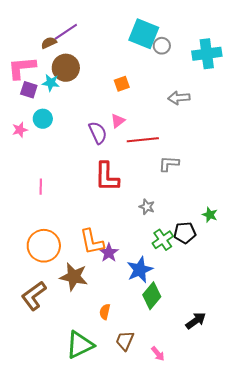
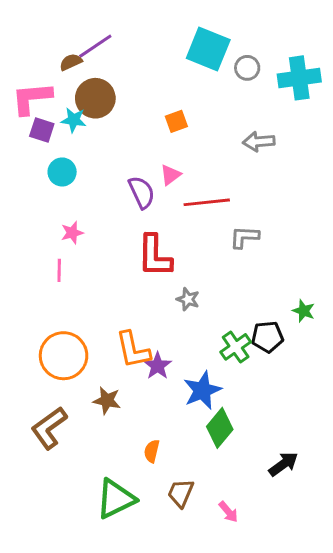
gray circle: (162, 46) -> (247, 68), moved
pink star: (20, 130) -> (72, 233), moved
gray star: (147, 207) -> (188, 299), moved
brown star: (74, 277) -> (107, 400), size x0.7

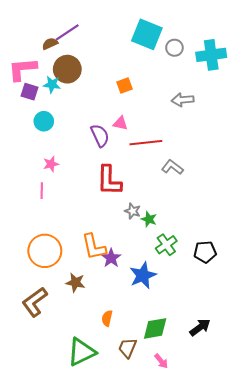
pink triangle: (171, 175) -> (120, 123), turned 49
gray L-shape: (244, 237) -> (172, 167), turned 35
green star: (304, 311) -> (149, 219), moved
black pentagon: (267, 337) -> (205, 252), moved
green diamond: (220, 428) -> (155, 328), moved, turned 40

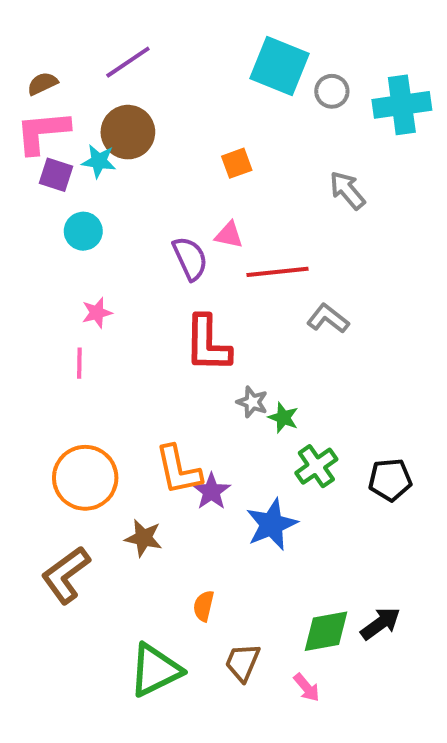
brown semicircle: (50, 44) -> (42, 84), moved
gray arrow: (183, 100) -> (347, 190), turned 55
green diamond: (155, 328) -> (326, 631), moved

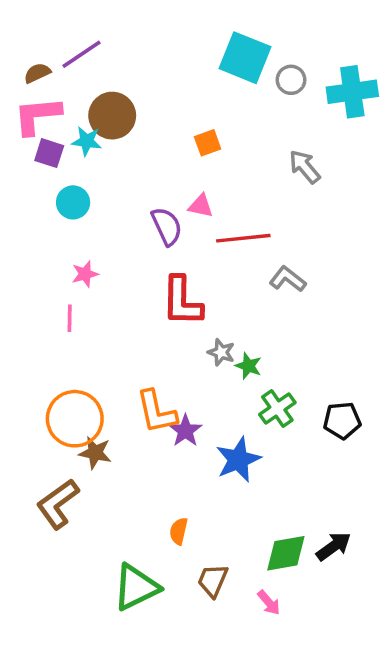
purple line: (128, 62) -> (82, 54), moved
brown star: (143, 538) -> (95, 453), moved

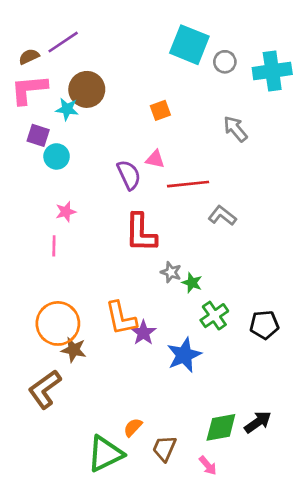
purple square: (49, 153) -> (38, 135), moved
orange semicircle: (179, 531) -> (133, 427), moved, turned 30

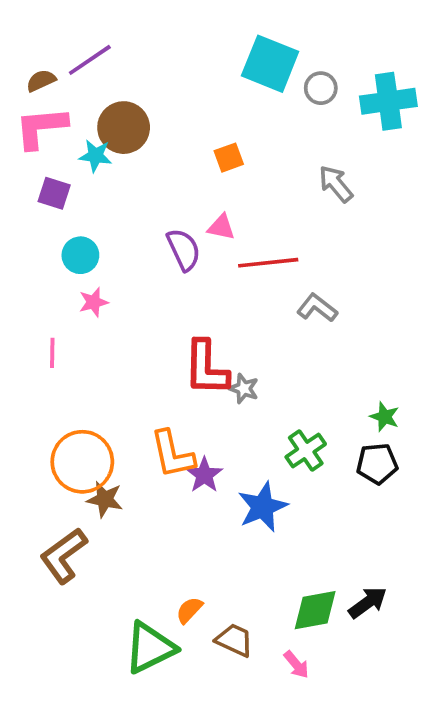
cyan circle: (57, 156) -> (80, 255), moved
red L-shape: (141, 233) -> (206, 368), moved
pink line: (54, 246) -> (52, 353), moved
green star: (192, 283) -> (385, 417), moved
brown trapezoid: (164, 448) -> (234, 640), turned 92

